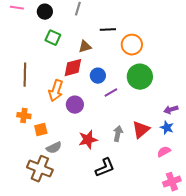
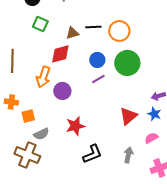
black line: (108, 30) -> (93, 27), moved
blue circle: (98, 76) -> (97, 60), moved
gray arrow: (118, 134) -> (128, 155), moved

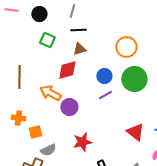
black line: (93, 27) -> (78, 30), moved
orange arrow: (43, 77) -> (50, 93), turned 100
red triangle: (128, 116) -> (135, 132), turned -42

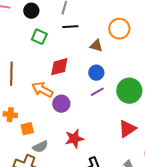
orange circle: (126, 47) -> (119, 29), moved
brown triangle: (79, 49) -> (96, 46), moved, turned 32
green circle: (134, 79) -> (129, 91), moved
red triangle: (135, 132) -> (127, 129), turned 48

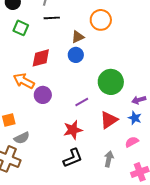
brown triangle: (96, 46) -> (78, 37), turned -40
blue circle: (96, 73) -> (76, 55), moved
purple line: (97, 92) -> (82, 102), moved
red star: (74, 139) -> (73, 130), moved

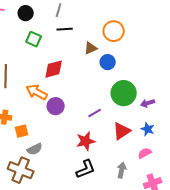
blue circle: (76, 55) -> (108, 62), moved
purple arrow: (139, 100) -> (148, 103), moved

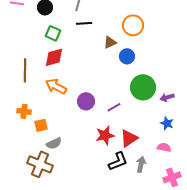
red diamond: (54, 69) -> (54, 57), moved
purple circle: (56, 106) -> (86, 101), moved
red triangle: (122, 131) -> (129, 138), moved
pink semicircle: (145, 153) -> (164, 147), turned 40
black L-shape: (86, 169) -> (118, 161), moved

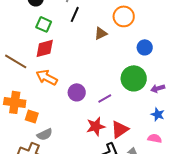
black line: (84, 23) -> (75, 14), turned -63
blue circle: (127, 56) -> (145, 47), moved
brown line: (25, 70) -> (16, 61), turned -60
orange cross: (24, 111) -> (15, 102), size x1.5
orange square: (41, 125) -> (32, 116), turned 32

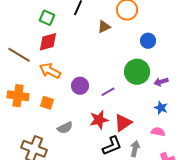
orange square: (32, 116) -> (47, 103), moved
gray semicircle: (45, 134) -> (65, 128), moved

